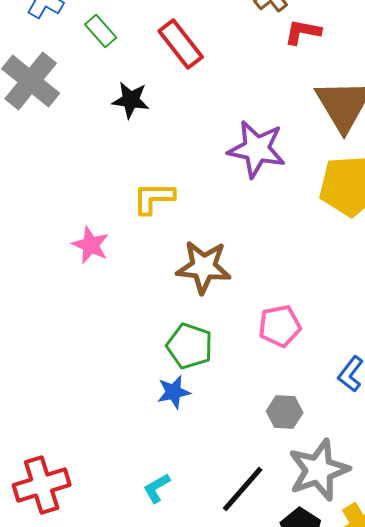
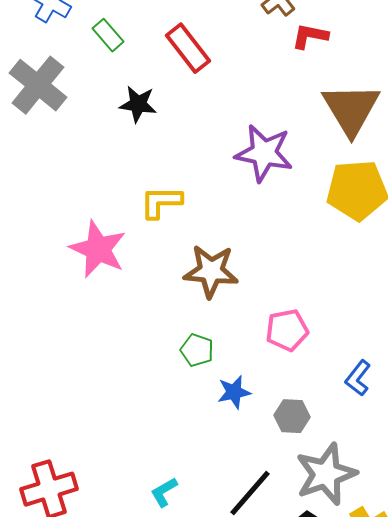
pink star: (91, 245) -> (98, 249), size x1.5
green pentagon: (190, 346) -> (197, 350), size x0.7
blue star: (174, 392) -> (234, 392), moved

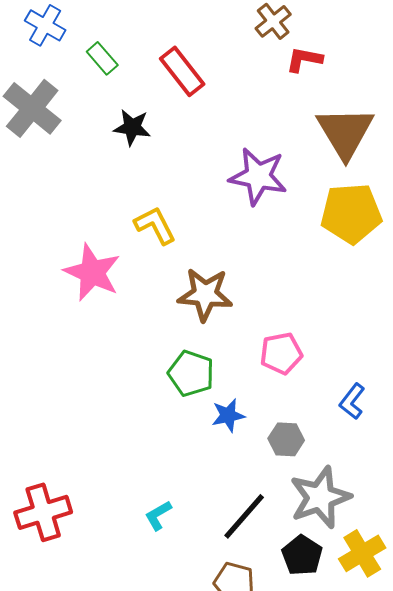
yellow L-shape: (161, 202) -> (155, 225), turned 63
green pentagon: (197, 350) -> (191, 373), size x1.4

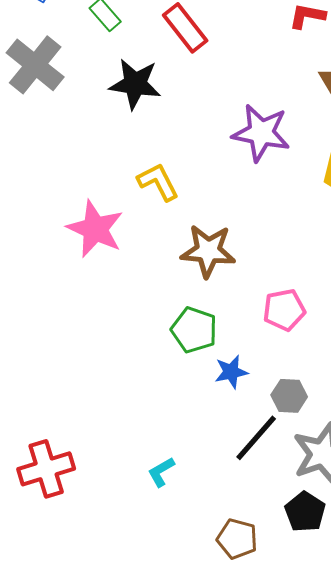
black star: (132, 127) -> (135, 84), size x1.4
black line: (244, 516) -> (256, 438), moved

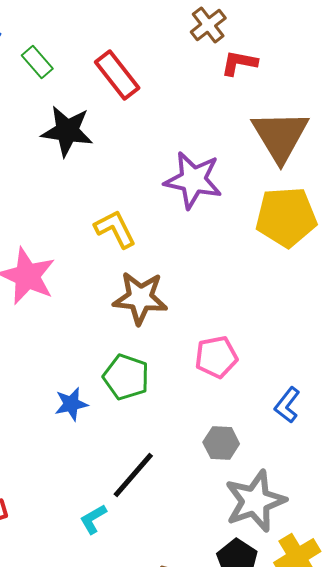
yellow L-shape: (158, 182) -> (115, 229), moved
blue star: (231, 372) -> (71, 404), moved
black line: (256, 438) -> (133, 475), moved

